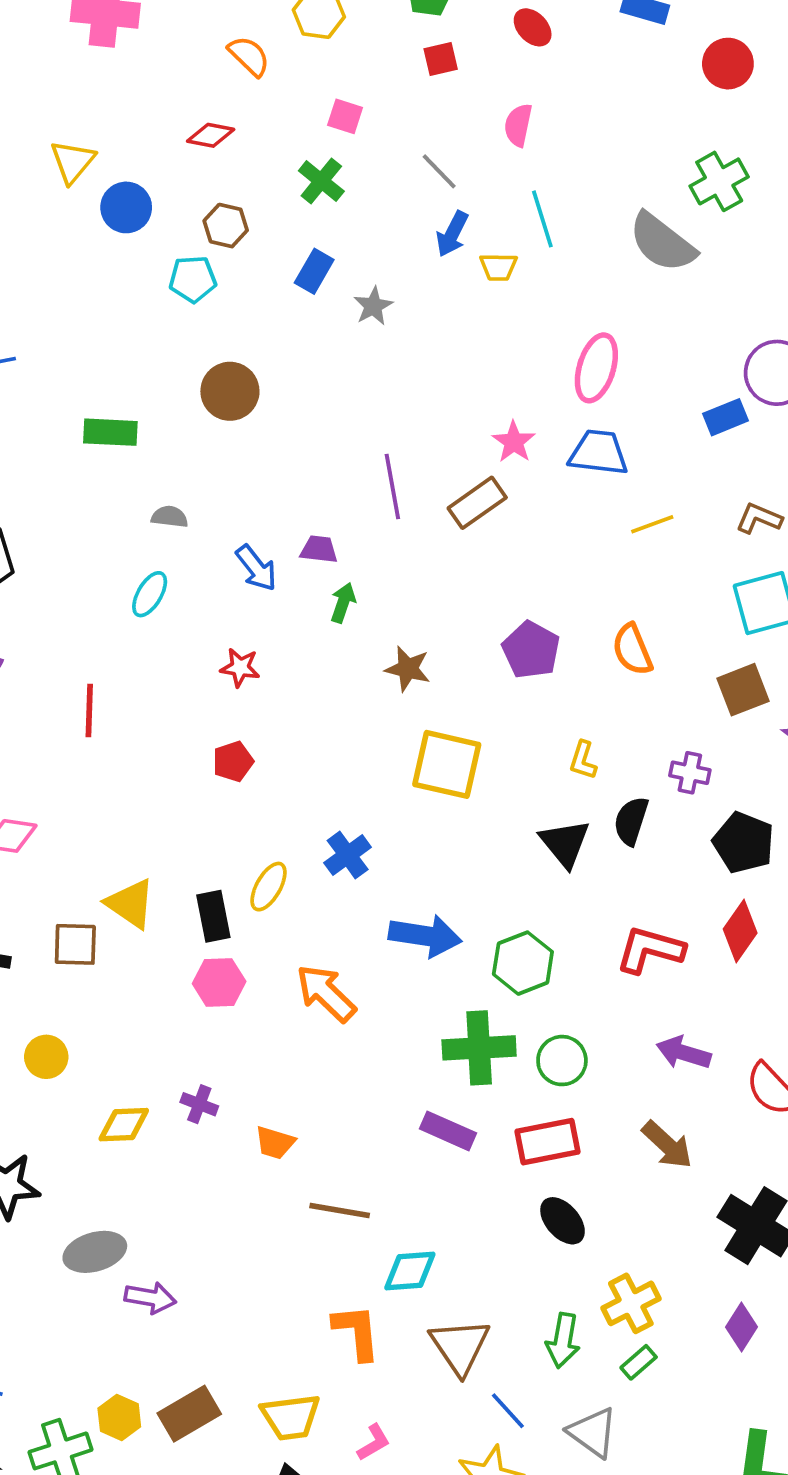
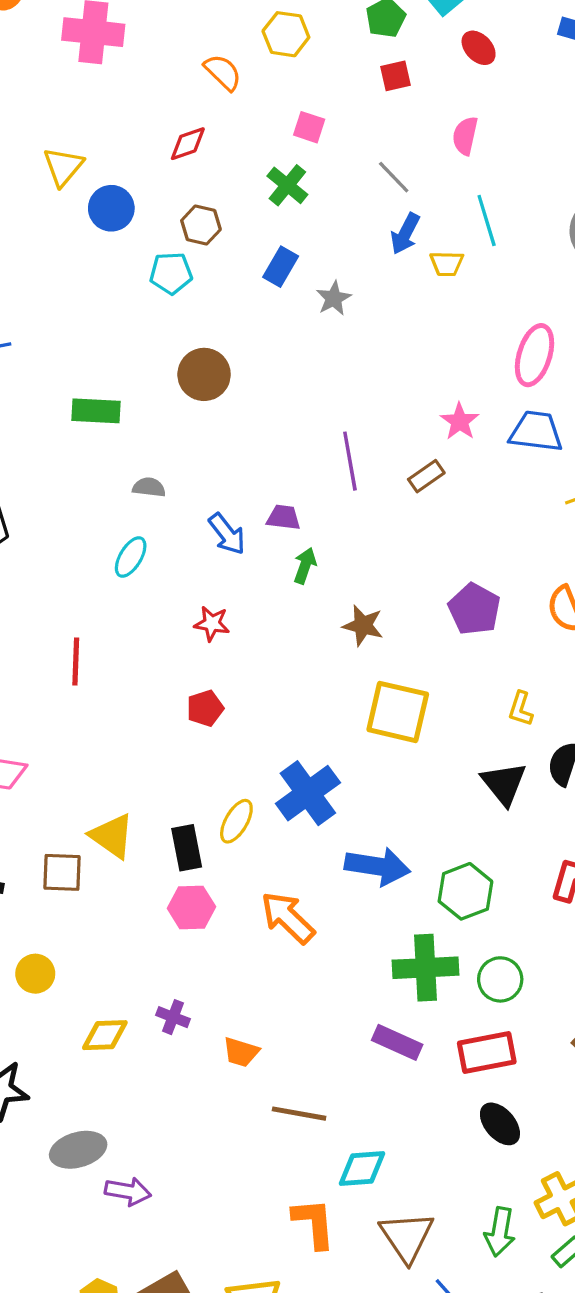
red diamond: (211, 135) -> (188, 144), turned -30
brown rectangle: (477, 503) -> (426, 476), size x0.7
blue cross: (348, 855) -> (308, 793), size x1.5

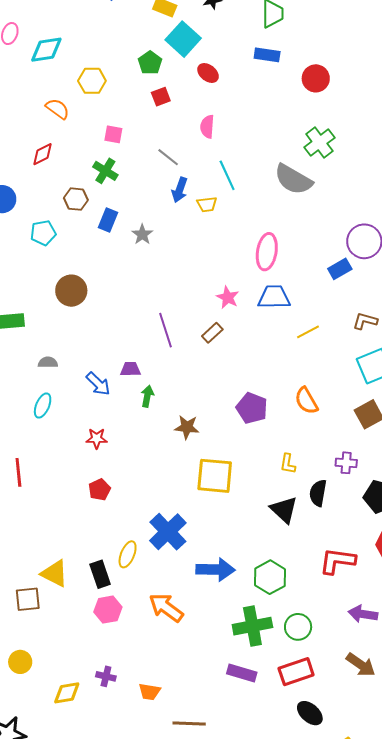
brown hexagon: (201, 225) -> (76, 199), moved

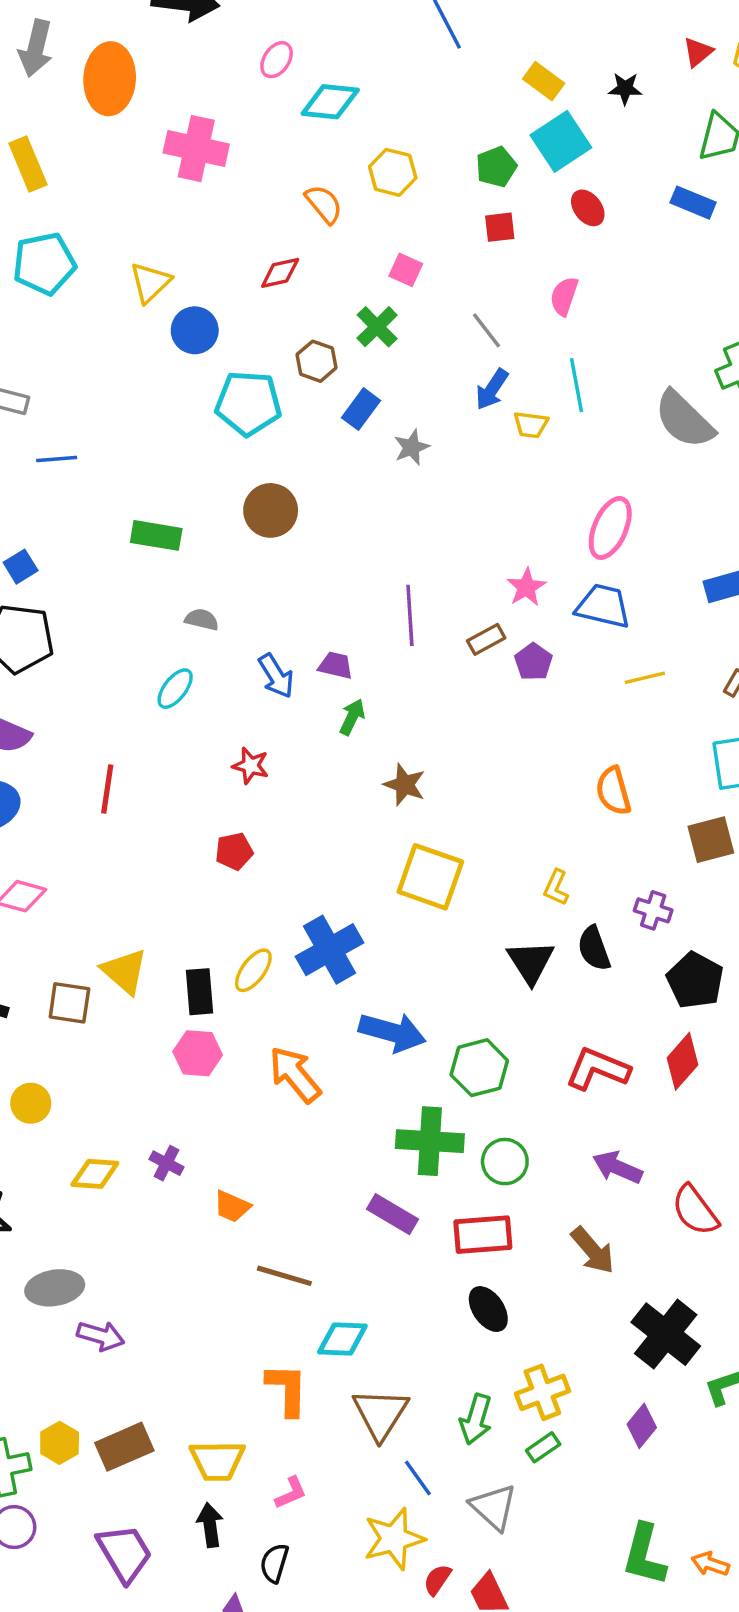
cyan pentagon: (43, 233) -> (248, 403), size x1.5
purple pentagon: (252, 408) -> (533, 662), moved, size x0.7
black semicircle: (318, 493) -> (594, 948), turned -44

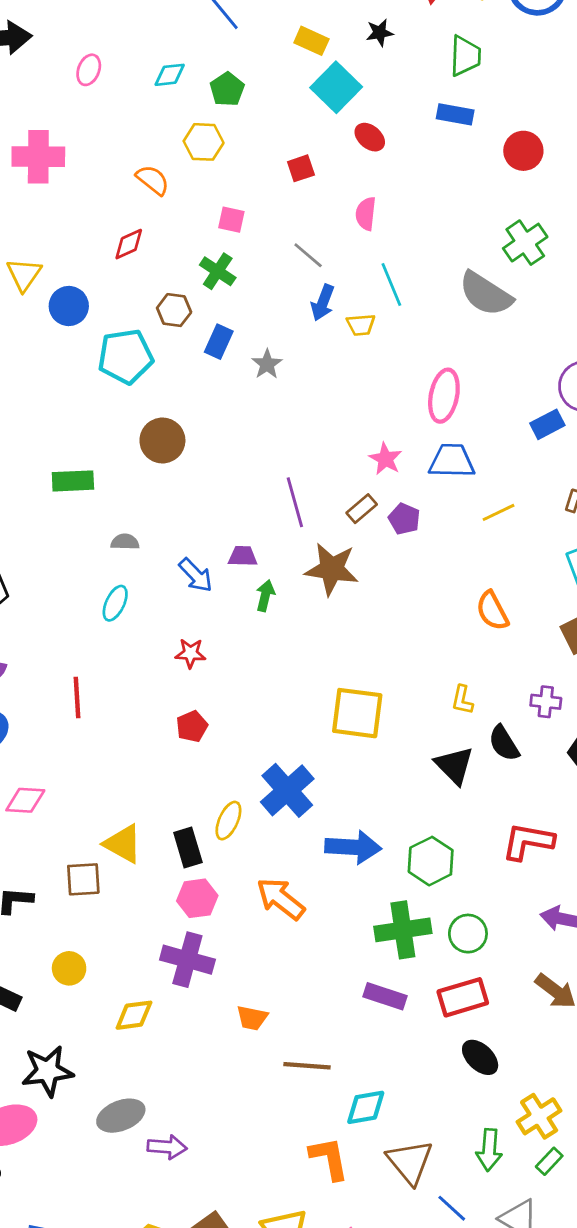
cyan diamond: (330, 102) -> (170, 75), moved, size x0.7
green pentagon: (496, 167) -> (227, 89), moved
brown star: (405, 785) -> (332, 569), moved, size x1.5
purple cross: (167, 1163) -> (187, 960), moved, size x1.8

